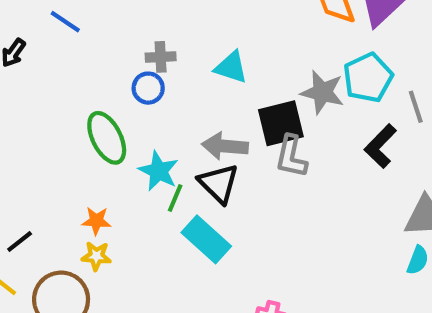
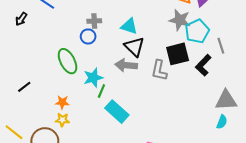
gray star: (322, 92) -> (180, 20), moved
black square: (281, 123) -> (178, 54), moved
cyan star: (159, 171) -> (93, 78), turned 30
black triangle: (219, 183) -> (134, 47), moved
black line: (20, 242) -> (24, 87), moved

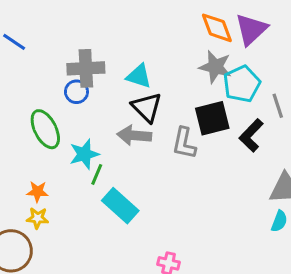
gray cross: (94, 21) -> (86, 68), size x1.6

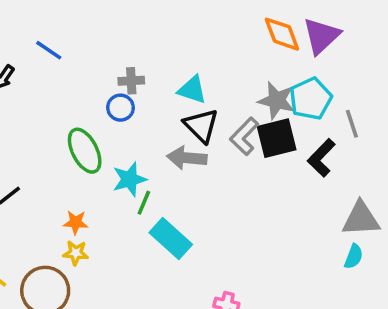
gray star: (215, 67) -> (277, 100), moved
gray cross: (86, 68) -> (131, 81), size x0.6
gray L-shape: (184, 143) -> (244, 136), moved, turned 32

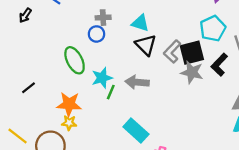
gray star: (277, 100) -> (192, 72), moved
gray arrow: (187, 158) -> (137, 82), moved
orange star: (76, 222) -> (69, 104), size x1.6
cyan rectangle: (171, 239) -> (136, 130), moved

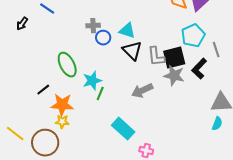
blue circle: (96, 34) -> (103, 38), moved
gray L-shape: (172, 52) -> (156, 57), turned -50
gray arrow: (137, 82) -> (142, 91), moved, turned -30
black line: (29, 88) -> (43, 90), moved

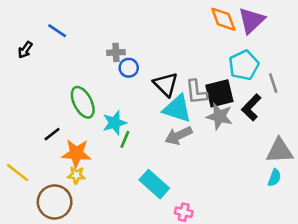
cyan triangle: (127, 31) -> (177, 109), moved, size x1.4
yellow line: (15, 134) -> (18, 173), moved

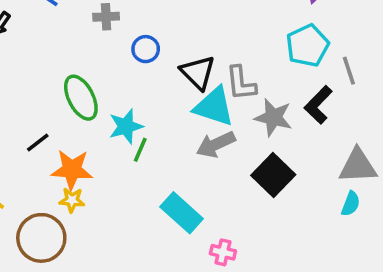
gray cross: (116, 52) -> (106, 17), moved
black square: (219, 93) -> (273, 175), moved, turned -32

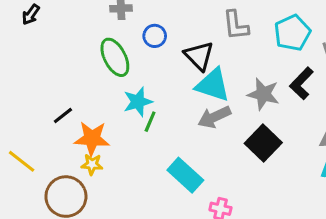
gray L-shape: (241, 83) -> (236, 25), moved
green ellipse: (81, 98) -> (115, 57), moved

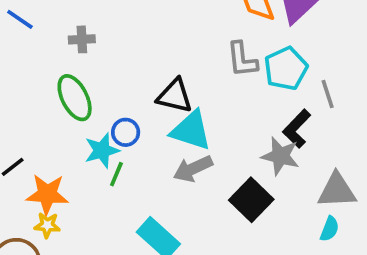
gray L-shape: (236, 25) -> (242, 59), moved
blue circle: (155, 36) -> (126, 132), moved
black triangle: (199, 56) -> (175, 96), turned -32
gray star: (263, 94) -> (280, 156), moved

